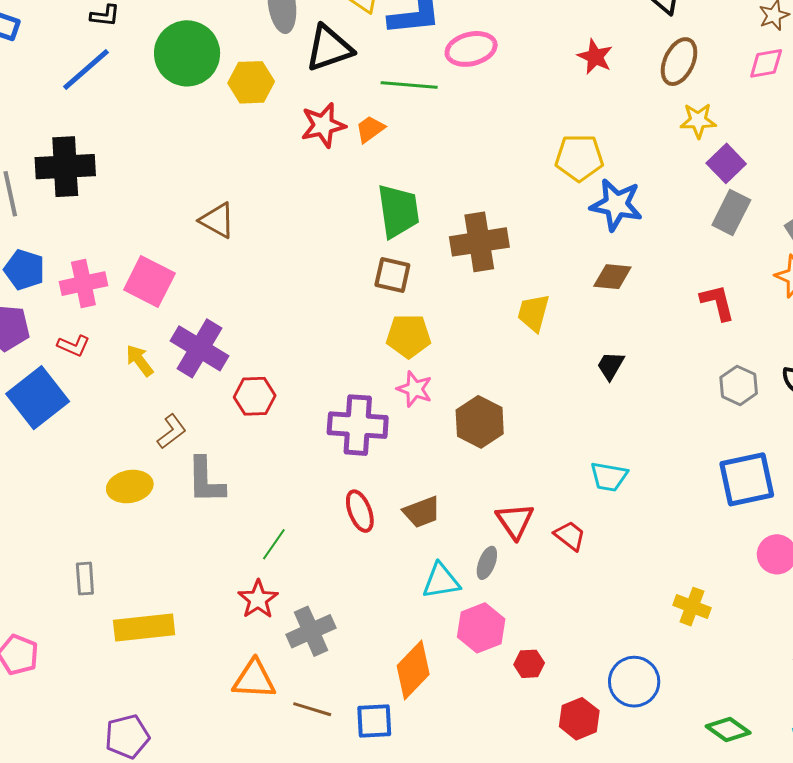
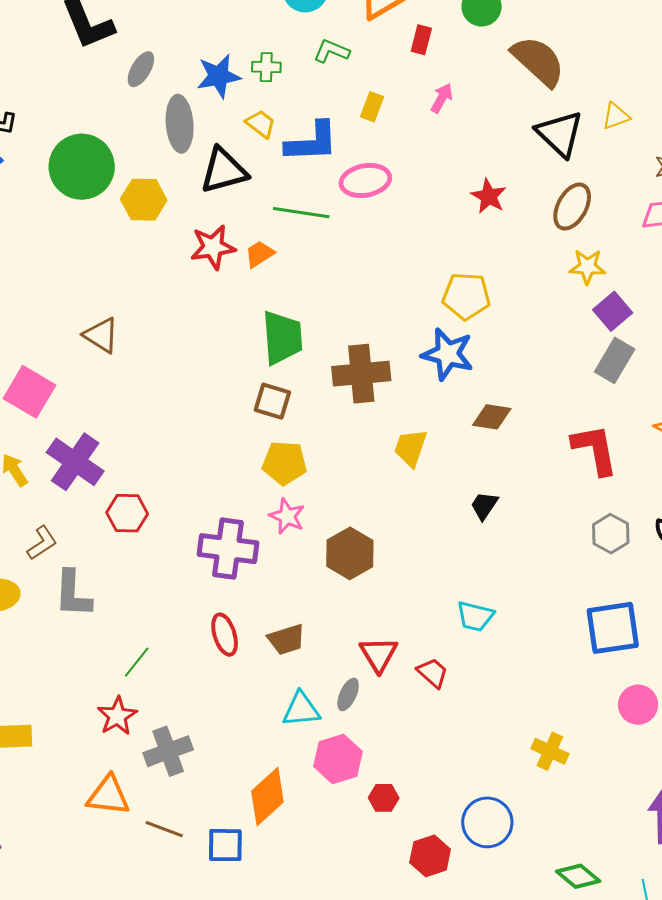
blue star: (616, 205) -> (448, 354), moved
red L-shape: (717, 302) -> (595, 449), size x1.4

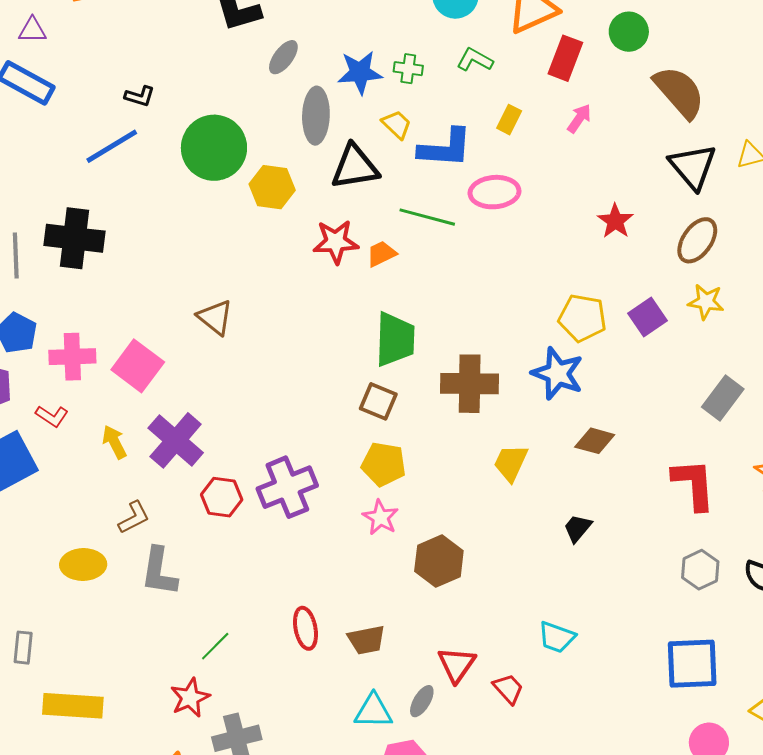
red rectangle: (421, 40) -> (565, 58), size x1.5
purple square: (613, 311) -> (647, 317), moved
purple cross: (228, 549) -> (287, 487), moved, turned -36

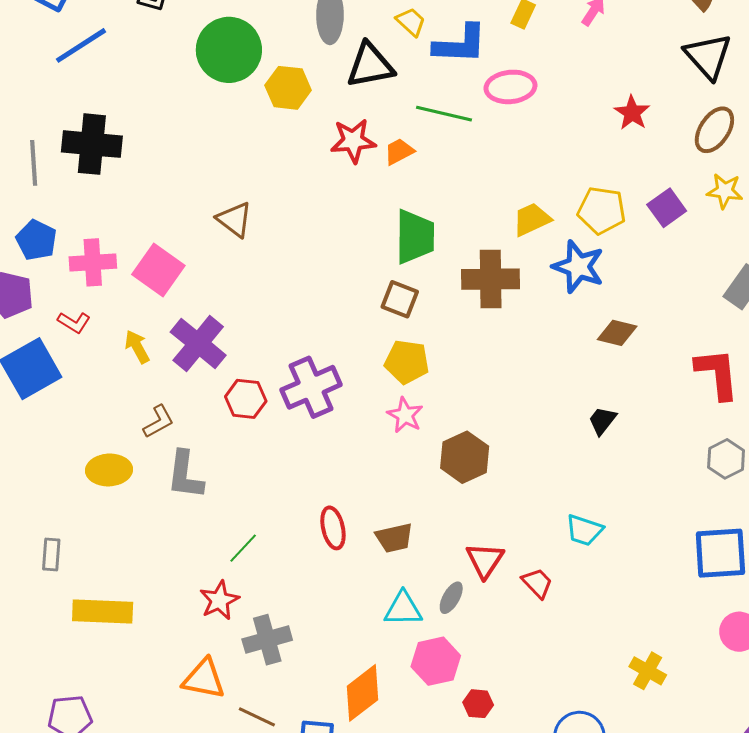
blue line: (112, 146) -> (81, 45), moved
yellow trapezoid: (511, 463) -> (532, 219), moved, turned 42

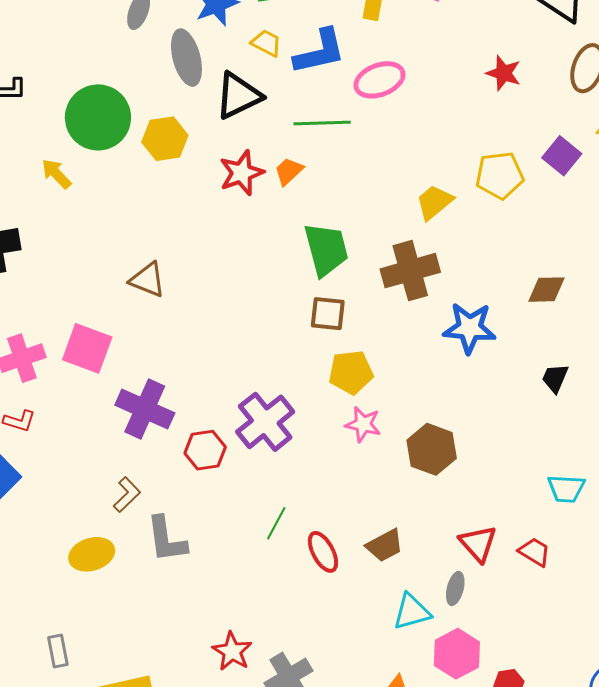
blue star: (578, 267) -> (469, 328), moved
yellow arrow: (137, 347) -> (56, 174), moved
green line: (243, 548) -> (276, 523), moved

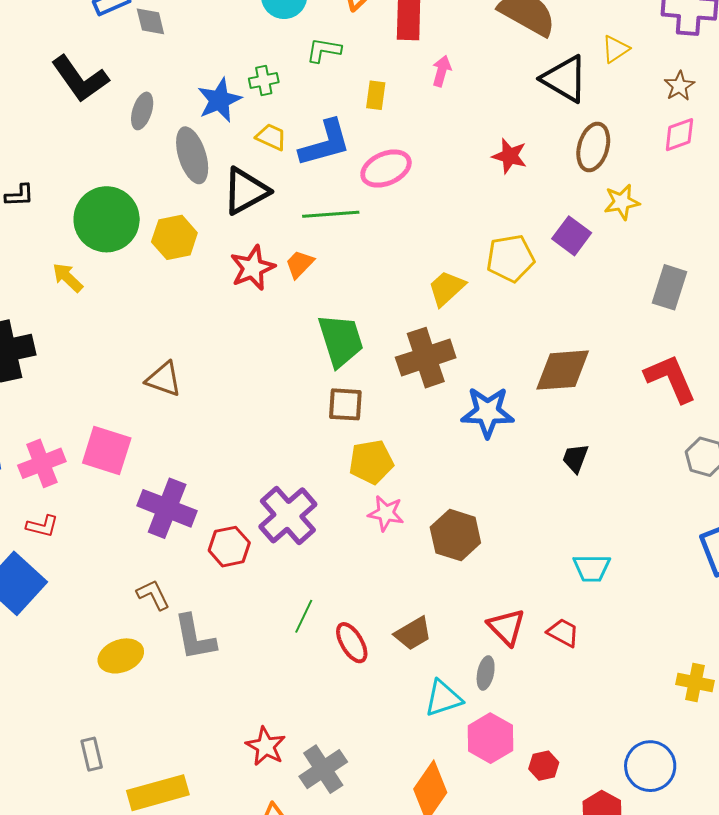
brown diamond: (546, 290) -> (563, 370), size x1.5
brown L-shape: (127, 495) -> (153, 595), turned -69

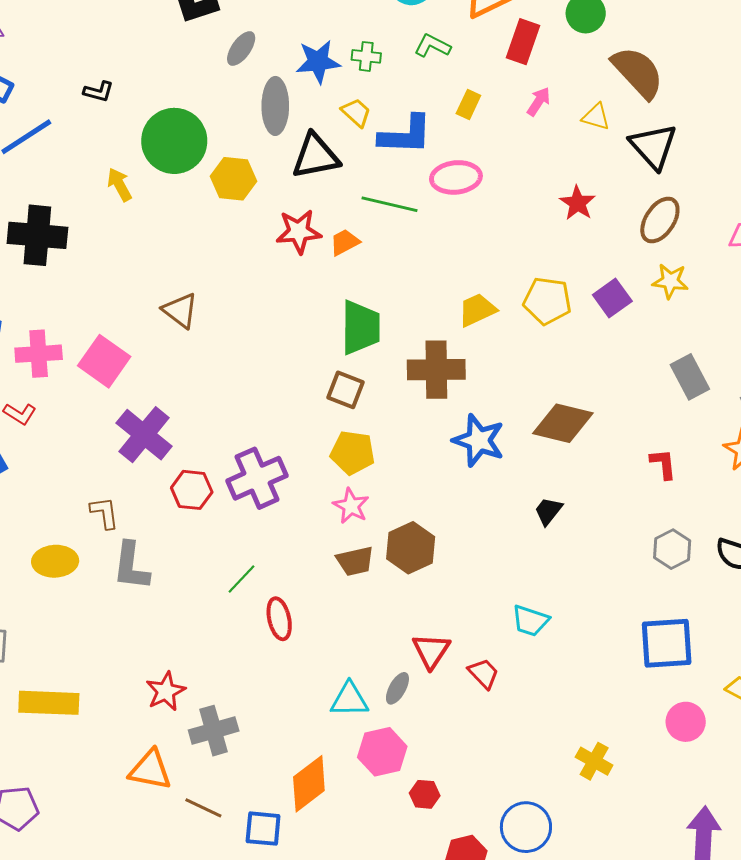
yellow triangle: (615, 49) -> (596, 117), moved, turned 32
gray rectangle: (669, 287) -> (690, 377), turned -63
red L-shape: (671, 378) -> (663, 464), size x0.6
brown trapezoid: (413, 633) -> (355, 561), moved

